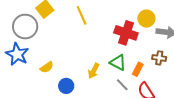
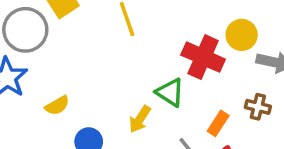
green triangle: (118, 63) -> (170, 92), moved

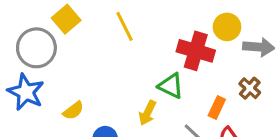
brown cross: (258, 107) -> (250, 88), turned 35

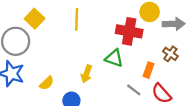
yellow line: (125, 26) -> (77, 19), turned 35
yellow arrow: (147, 113) -> (86, 74), moved

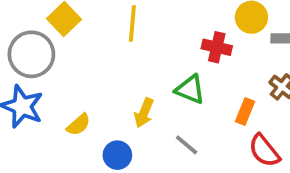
red cross: (129, 31) -> (217, 47), size x0.7
gray line: (134, 90) -> (187, 145), moved

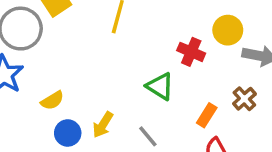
yellow arrow: (144, 113) -> (103, 125), moved
blue circle: (117, 155) -> (68, 133), moved

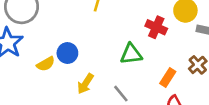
green triangle: (160, 86) -> (131, 54), turned -40
blue circle: (68, 133) -> (67, 53), moved

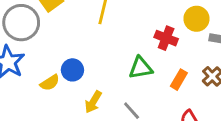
orange rectangle: (168, 78) -> (179, 80), moved

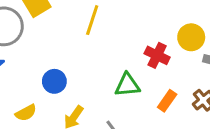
yellow semicircle: (50, 83) -> (26, 113), moved

